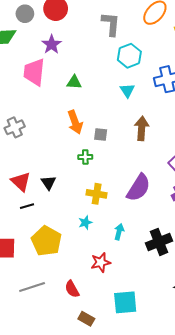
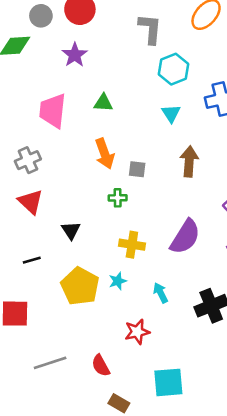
pink trapezoid: (34, 72) -> (53, 111), moved
red triangle: (21, 182) -> (31, 202), moved
black line: (27, 206) -> (32, 260), moved
cyan arrow: (119, 232) -> (161, 293), turned -42
yellow pentagon: (46, 241) -> (80, 286), moved

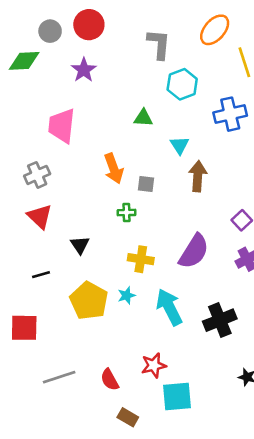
green triangle: (103, 103) -> (143, 118), moved
cyan triangle: (171, 113) -> (180, 145), moved
cyan arrow: (161, 293) -> (169, 307), size x1.8
red star: (137, 332) -> (154, 365), moved

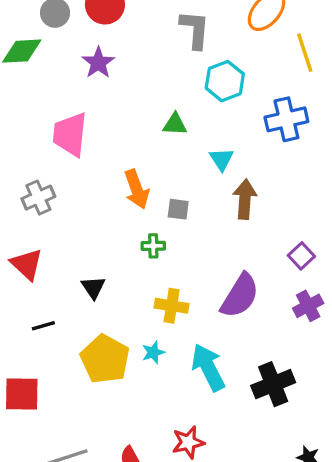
red triangle: (40, 216) -> (27, 264), moved

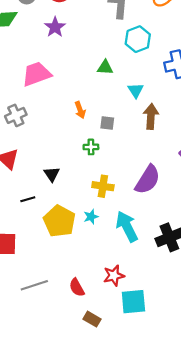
pink trapezoid: (70, 134) -> (36, 74), turned 64
orange arrow: (137, 189) -> (80, 110), size x0.7
black line: (43, 326) -> (28, 199), moved

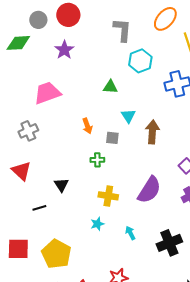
cyan triangle: (136, 90) -> (128, 116), moved
yellow pentagon: (59, 221) -> (56, 254), moved
cyan arrow: (127, 226) -> (130, 233), size x0.5

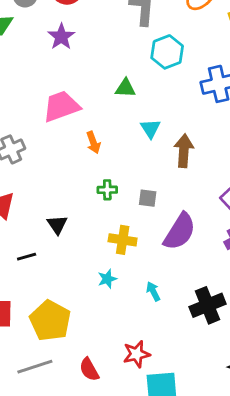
pink trapezoid: (47, 93) -> (61, 106), moved
gray square: (112, 138) -> (148, 198), moved

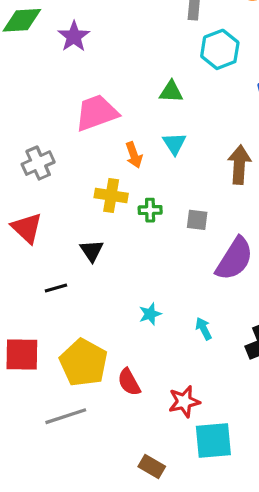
purple star: (61, 37) -> (74, 36), moved
cyan triangle: (150, 129) -> (174, 144), moved
yellow cross: (123, 240) -> (111, 195), moved
red semicircle: (89, 369) -> (129, 382), moved

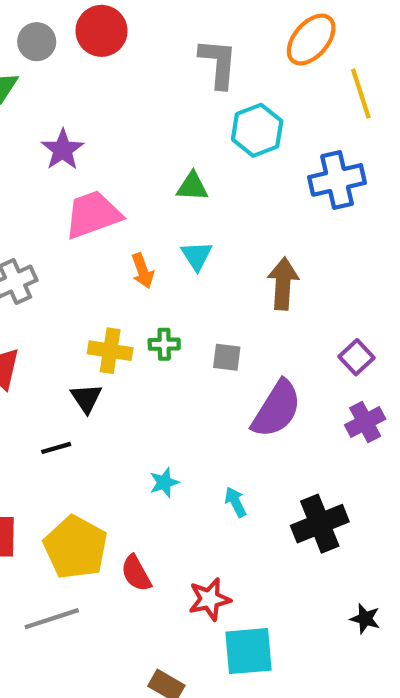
purple star: (74, 36) -> (63, 150), moved
yellow cross: (111, 195) -> (110, 351), moved
black line: (56, 288) -> (56, 448), moved

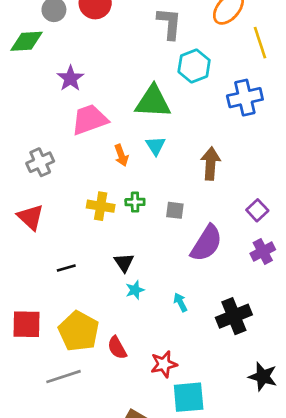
green triangle: (192, 186) -> (153, 102), size x1.8
black triangle: (86, 398) -> (124, 262), moved
black star: (365, 619) -> (263, 377), size x1.5

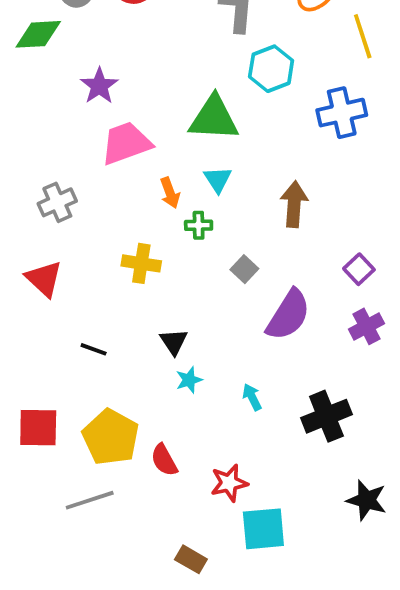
green cross: (135, 202) -> (199, 225), moved
gray square: (175, 210) -> (244, 269), turned 36
black line: (66, 268) -> (94, 349), turned 36

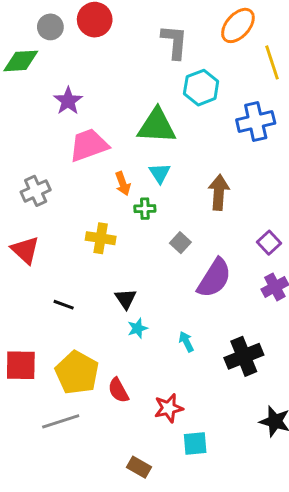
cyan square: (263, 529) -> (195, 444), size x0.7

